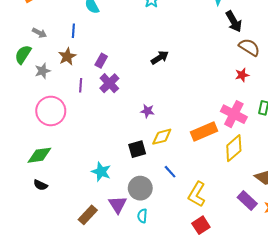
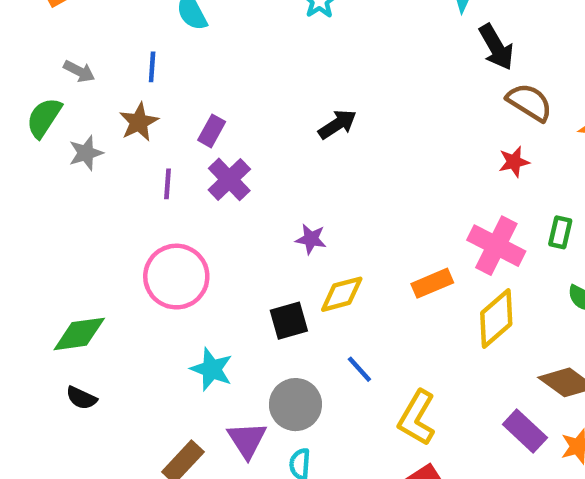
pink circle: (51, 111) -> (176, 277), moved
orange rectangle: (204, 132) -> (432, 283), size x0.7

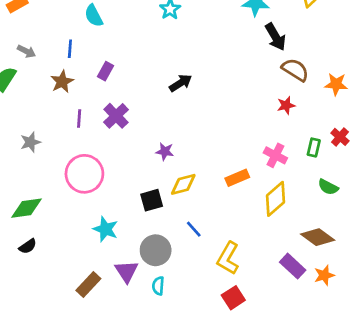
purple rectangle: (212, 131) -> (106, 71), moved
gray star: (86, 153) -> (30, 142), moved
pink cross: (496, 246) -> (275, 155), size x0.7
black semicircle: (81, 398) -> (28, 246), turned -60

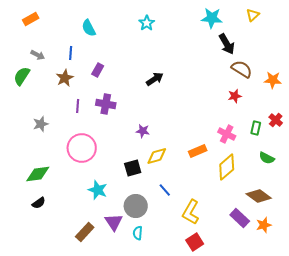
purple cross: (116, 116) -> (106, 104), turned -36

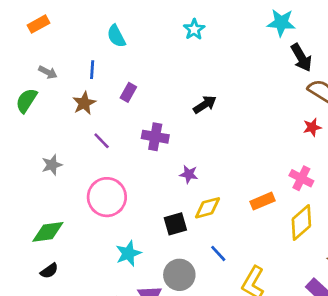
purple cross: (106, 104) -> (155, 137), moved
purple line: (78, 106) -> (102, 141), turned -48
cyan star: (98, 190) -> (128, 253), turned 30

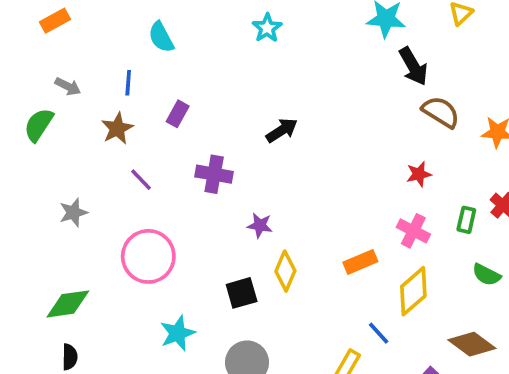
red star: (312, 127) -> (419, 174), moved
yellow diamond: (207, 208) -> (285, 271), turned -52
blue line: (218, 253) -> (379, 333), moved
black semicircle: (49, 271) -> (70, 357), turned -54

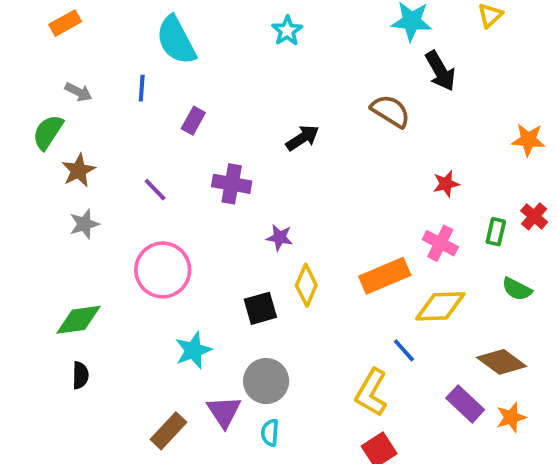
cyan semicircle: (161, 37) -> (176, 40), size x1.5
brown semicircle: (441, 112) -> (391, 111), moved
brown star: (117, 128) -> (78, 170), moved
orange rectangle: (360, 262) -> (385, 276), size x1.4
yellow diamond: (413, 291) -> (440, 306), turned 39

